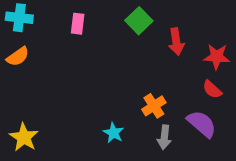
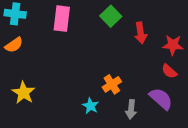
pink rectangle: (78, 24) -> (62, 19), size x1.5
orange cross: (154, 106) -> (112, 84), moved
yellow star: (24, 137) -> (24, 93), moved

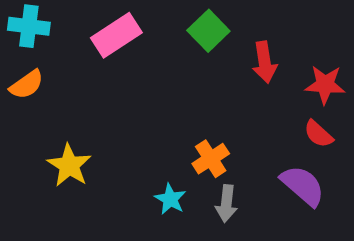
pink rectangle: (62, 19) -> (116, 35), turned 50
yellow star: (24, 93) -> (69, 165), moved
gray arrow: (131, 109) -> (226, 204), moved

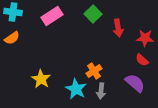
yellow star: (69, 165) -> (41, 79), moved
cyan star: (170, 199) -> (76, 89), size x1.5

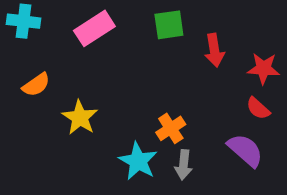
green square: (93, 14) -> (169, 25), turned 36
orange semicircle: (12, 38) -> (36, 85), moved
yellow star: (41, 79) -> (80, 117), moved

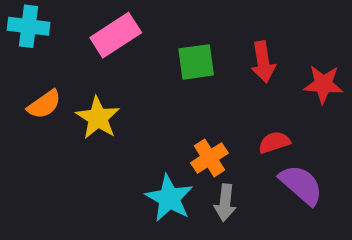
green square: (169, 25) -> (196, 62), moved
red semicircle: (258, 108) -> (274, 142), moved, turned 120
yellow star: (80, 117) -> (98, 118), moved

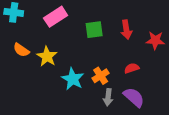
orange semicircle: (44, 104) -> (21, 50), turned 70
purple semicircle: (301, 185) -> (134, 97), moved
cyan star: (169, 198) -> (73, 79), moved

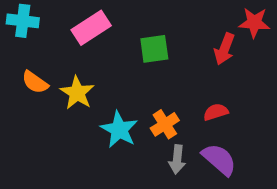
red arrow: (126, 30) -> (224, 49), moved, turned 30
red star: (155, 40) -> (254, 23), moved

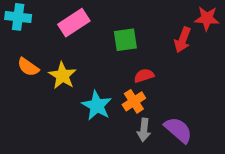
red semicircle: (216, 112) -> (144, 76), moved

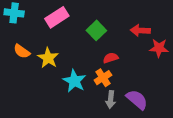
red star: (207, 18) -> (159, 48), moved
green square: (125, 40) -> (96, 30), turned -36
red arrow: (183, 40) -> (140, 30), turned 72

